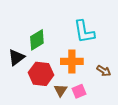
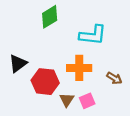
cyan L-shape: (84, 32) -> (93, 35), turned -75
green diamond: (37, 40) -> (50, 17), moved

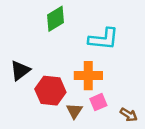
brown arrow: (114, 78) -> (129, 115), moved
pink square: (87, 101) -> (98, 102), moved

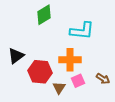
brown arrow: (129, 115) -> (103, 79), moved

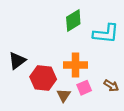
green diamond: (44, 15) -> (73, 21), moved
cyan L-shape: (82, 31) -> (106, 34), moved

